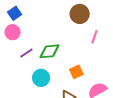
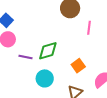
purple line: (26, 53) -> (25, 57), turned 56

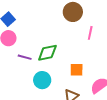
orange square: (78, 66) -> (77, 70), turned 32

